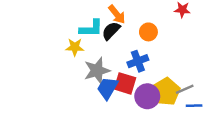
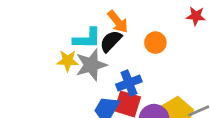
blue cross: (138, 61) -> (129, 83), moved
gray star: (97, 71) -> (91, 65), moved

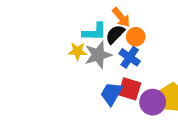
orange circle: (155, 43) -> (136, 37), moved
blue cross: (129, 83) -> (130, 57), moved, turned -35

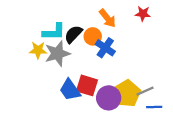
orange arrow: (121, 17) -> (108, 18), moved
blue cross: (130, 57) -> (105, 48), moved
blue trapezoid: (111, 94) -> (70, 90), turned -65

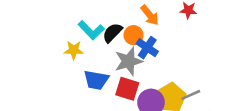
cyan L-shape: (54, 32) -> (91, 30), turned 45
gray star: (57, 54) -> (129, 61), moved
blue trapezoid: (70, 90) -> (96, 80), moved, turned -45

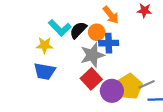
blue cross: (147, 48) -> (109, 43), turned -36
blue trapezoid: (96, 80) -> (45, 71), moved
red square: (127, 89) -> (91, 79), turned 30

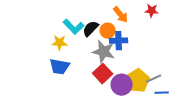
gray star: (92, 55) -> (104, 52), turned 30

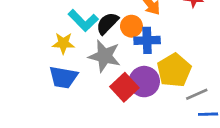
gray star: (104, 52) -> (104, 56), moved
yellow pentagon: (138, 81) -> (174, 70), moved
purple circle: (122, 85) -> (144, 82), moved

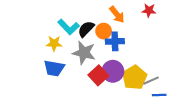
yellow pentagon: (174, 70) -> (134, 77), moved

